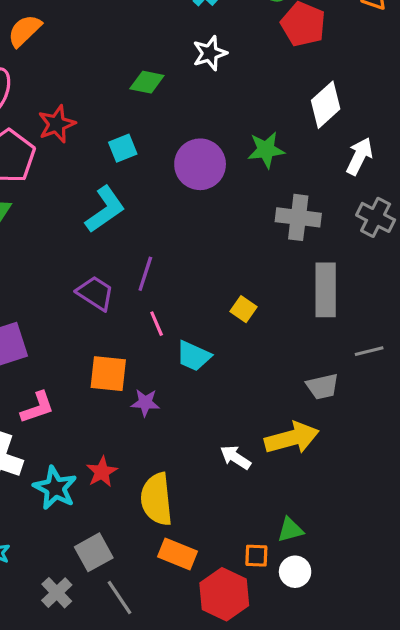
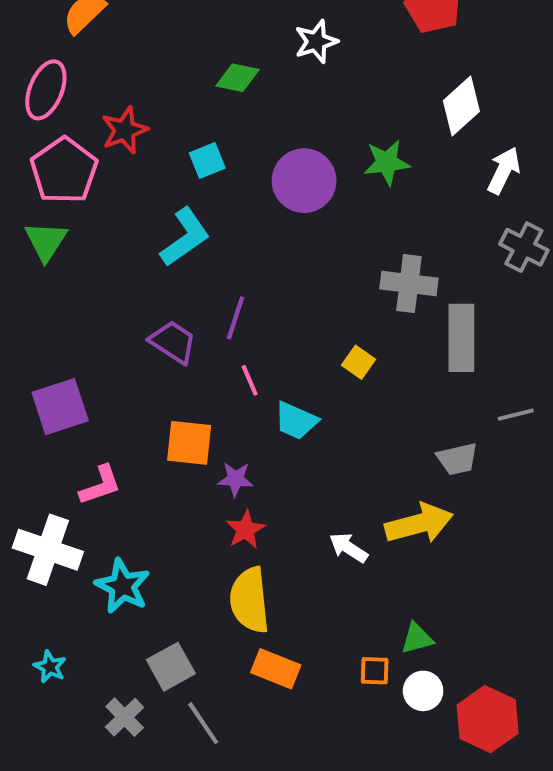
gray cross: (298, 217) -> (409, 284), moved
red star: (102, 472) -> (246, 530), moved
red hexagon: (224, 594) -> (488, 719), moved

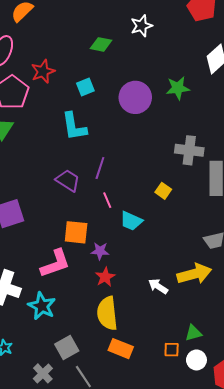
cyan L-shape: (185, 237) -> (74, 126), turned 116
pink L-shape: (100, 485) -> (55, 263), moved, size x1.4

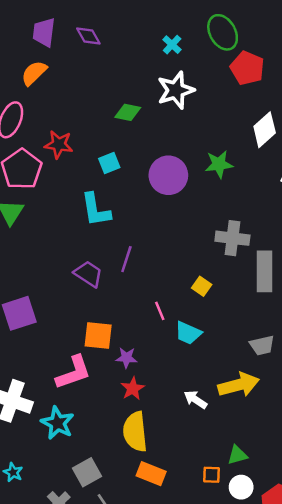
white star: (141, 26) -> (176, 90), size x1.4
red star: (43, 71) -> (59, 144), turned 30
pink line: (107, 200) -> (160, 311), moved
cyan trapezoid: (131, 221) -> (188, 333), moved

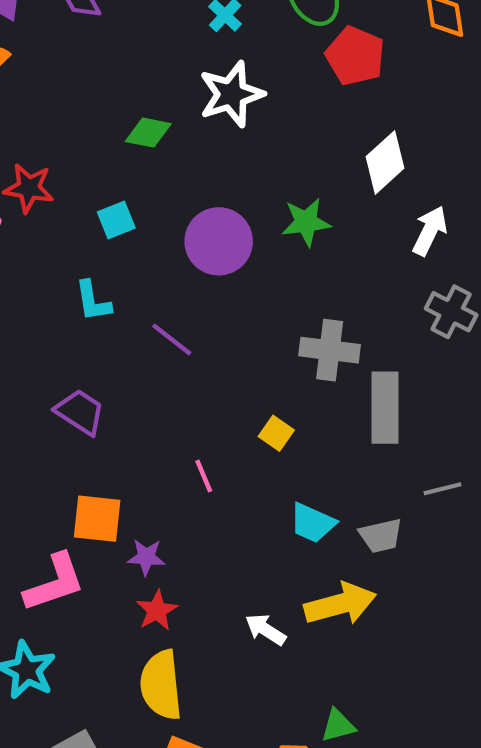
cyan L-shape: (96, 210) -> (93, 301), size x0.7
purple line: (126, 259) -> (172, 339), moved, turned -70
cyan trapezoid: (188, 333) -> (312, 523), moved

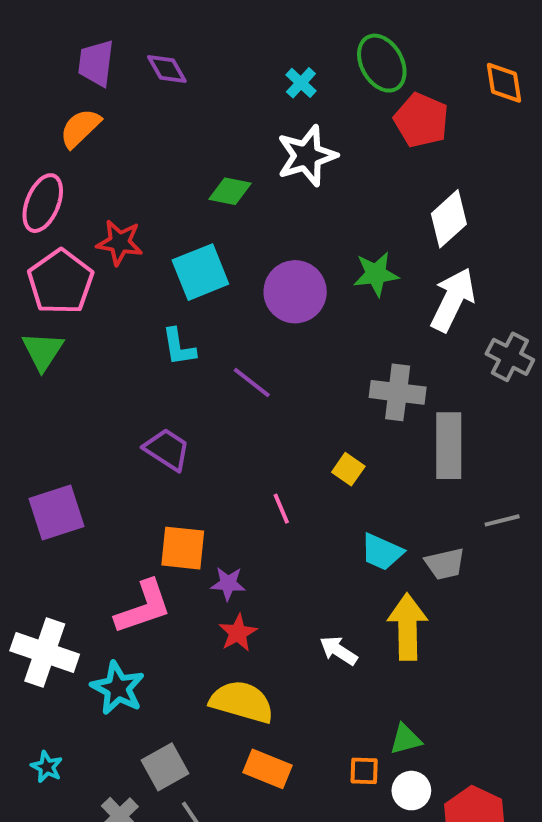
cyan square: (116, 220) -> (200, 272), size x1.6
white arrow: (430, 231) -> (453, 300), moved, size x1.4
yellow arrow: (340, 604) -> (407, 627), turned -76
yellow semicircle: (161, 685) -> (242, 702), turned 112

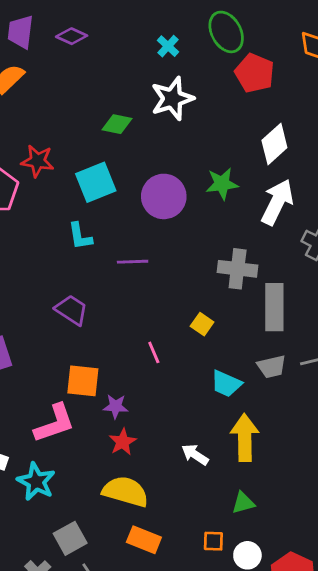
purple diamond: (167, 69) -> (72, 36), turned -36
purple line: (252, 382) -> (133, 262), turned -40
gray trapezoid: (445, 564) -> (272, 367), moved
green triangle: (405, 739) -> (243, 503), moved

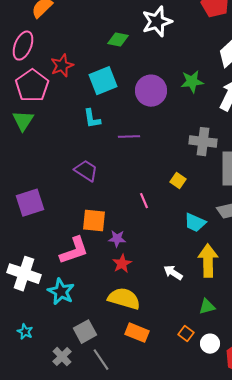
red star: (38, 161) -> (62, 66), turned -30
orange square: (213, 541) -> (186, 334), turned 35

